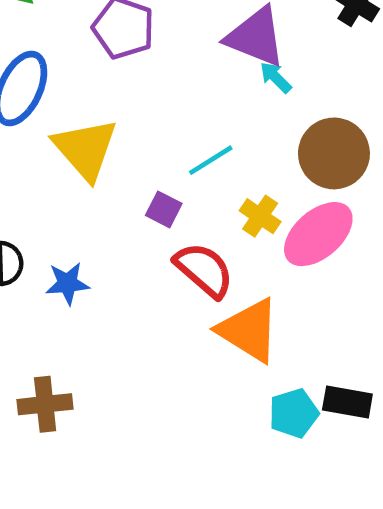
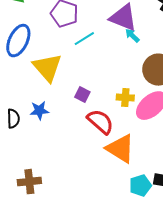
cyan line: (211, 160) -> (84, 39), moved
yellow cross: (260, 216) -> (125, 98), turned -30
blue star: (67, 283) -> (39, 111), moved

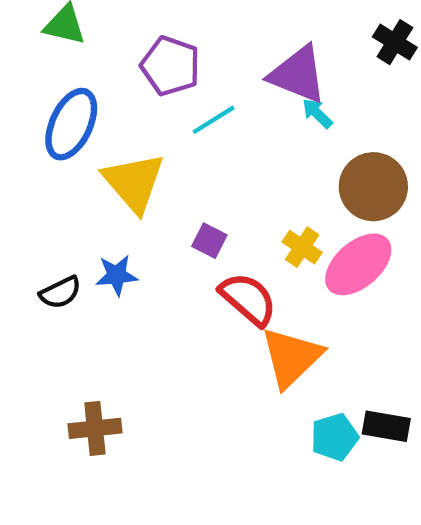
yellow cross: (125, 98) -> (302, 247), turned 30
black semicircle: (13, 119) -> (60, 292), turned 66
orange triangle: (120, 149) -> (291, 357), turned 44

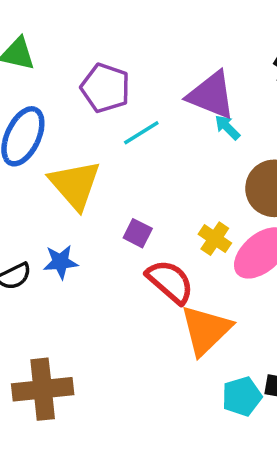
brown cross: (95, 428) -> (43, 389), size x1.4

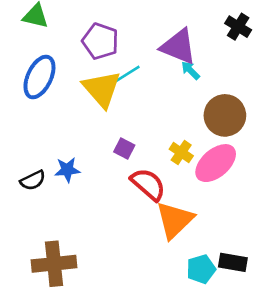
yellow triangle: (75, 185) -> (102, 89), moved

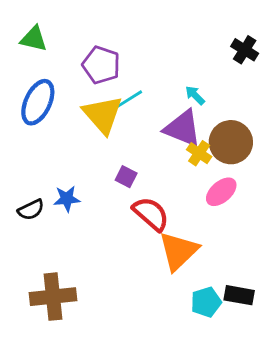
purple triangle: (179, 47) -> (183, 128), moved
yellow cross: (181, 152) -> (199, 153), moved
pink ellipse: (216, 163) -> (221, 192), size x0.7

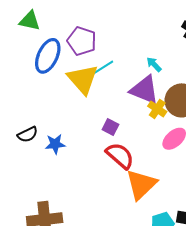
blue ellipse: (38, 102) -> (48, 56), moved
purple square: (126, 177) -> (110, 127), moved
black semicircle: (31, 210) -> (28, 134), moved

